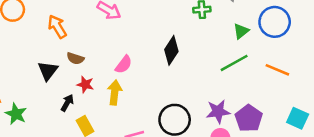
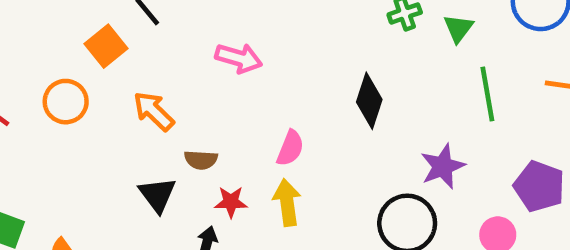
green triangle: (241, 31) -> (458, 28), moved
green line: (234, 63) -> (487, 94), turned -56
purple star: (218, 112) -> (443, 166), moved

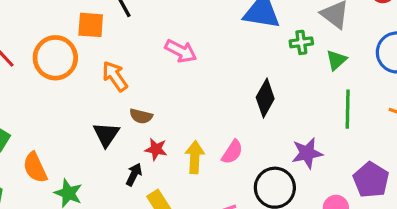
orange square: (106, 46) -> (91, 25), turned 32
orange circle: (66, 102) -> (55, 58), size x1.4
pink semicircle: (290, 148) -> (232, 152), moved

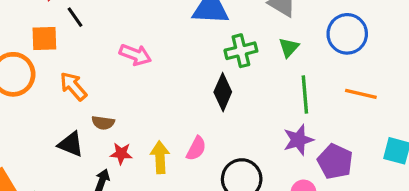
green cross: (301, 42) -> (241, 51), moved, size x1.4
black triangle: (106, 134) -> (71, 144), turned -36
purple star: (307, 153) -> (298, 140), moved

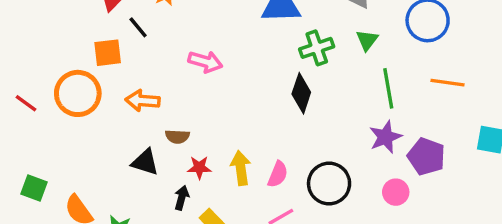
orange arrow: (73, 86) -> (143, 101), turned -40
pink semicircle: (196, 148) -> (278, 174), moved

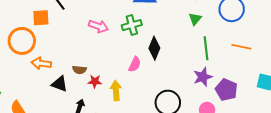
green cross: (317, 48) -> (132, 25), moved
orange arrow: (143, 101) -> (41, 63), moved
red star: (199, 167) -> (95, 81), moved
pink semicircle: (278, 174) -> (135, 64), moved

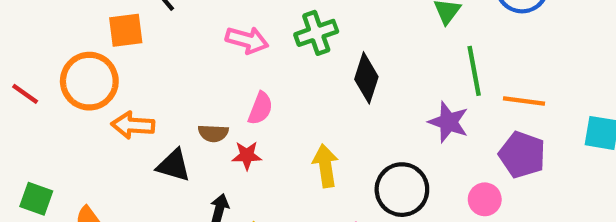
orange line: (241, 47) -> (524, 101), moved
pink semicircle: (135, 64) -> (260, 108), moved
purple star: (203, 77) -> (448, 122), moved, turned -30
yellow arrow: (116, 90) -> (325, 166), moved

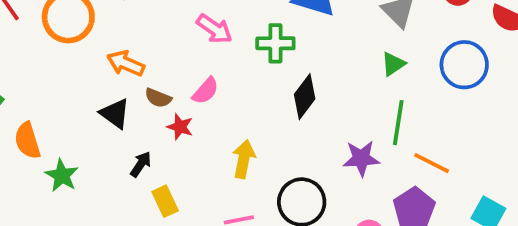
purple star: (448, 122) -> (361, 158), turned 30
orange arrow: (133, 125) -> (126, 63), moved

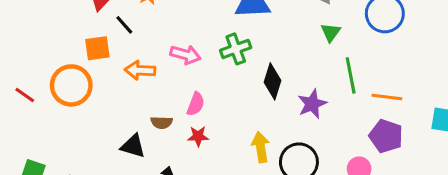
orange arrow: (126, 63) -> (140, 70), moved
red star: (180, 127) -> (198, 136), moved
purple star: (361, 158) -> (312, 104), moved
yellow arrow: (244, 159) -> (261, 147), moved

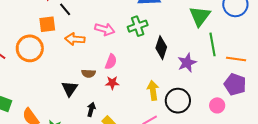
green triangle: (331, 32) -> (200, 16), size x1.6
black triangle: (133, 146) -> (70, 89), turned 48

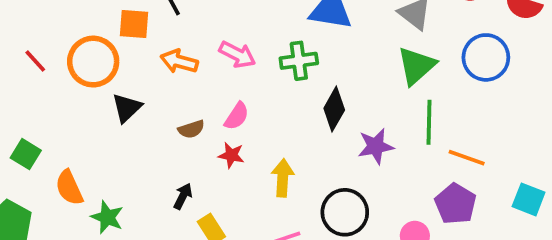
brown semicircle: (88, 73) -> (191, 129), turned -32
black triangle: (70, 89) -> (127, 108), moved
yellow arrow: (153, 90) -> (283, 178), moved

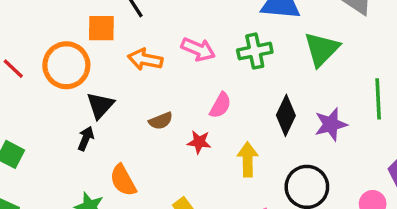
green triangle: (416, 66) -> (322, 49), moved
black diamond: (334, 109) -> (286, 115), moved
pink semicircle: (237, 116) -> (220, 105), moved
orange semicircle: (69, 188) -> (123, 180), moved
black arrow: (183, 196) -> (86, 138), moved

